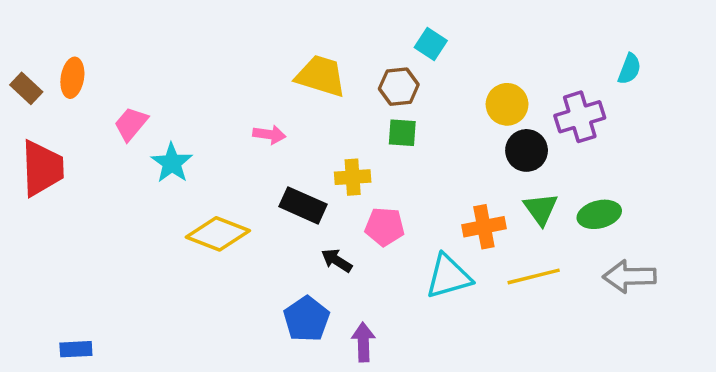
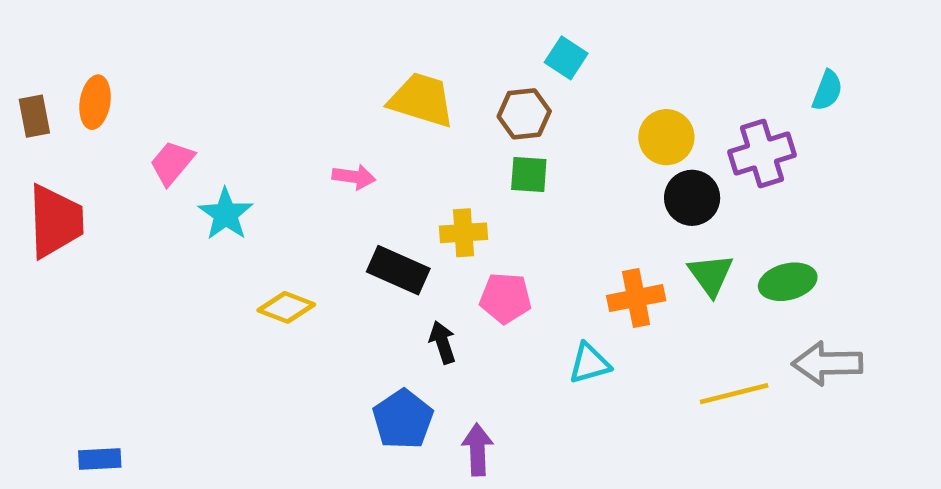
brown rectangle: (26, 88) -> (34, 116), turned 36
yellow diamond: (218, 234) -> (286, 307), size x0.7
black arrow: (337, 260) -> (443, 342), turned 40
cyan triangle: (448, 276) -> (589, 363), size x0.7
yellow line: (534, 276) -> (734, 394), moved

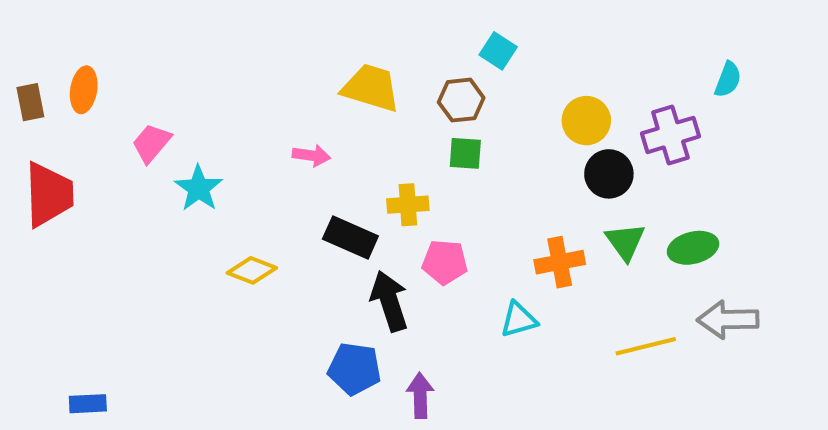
black arrow: (443, 342) -> (389, 301), size x1.6
blue pentagon: (403, 419) -> (355, 369), turned -30

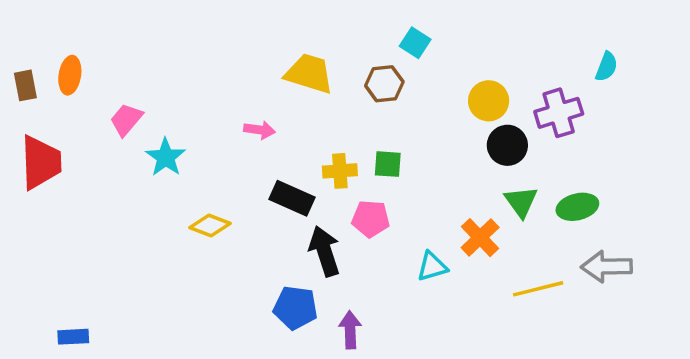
green square: (465, 153) -> (388, 164), moved
orange cross: (560, 262) -> (480, 238), moved, turned -33

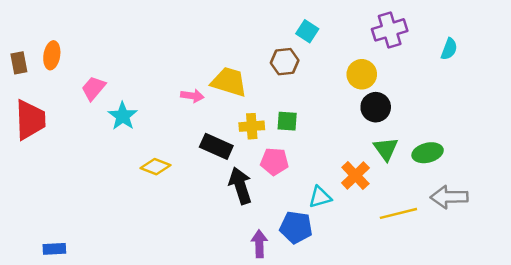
yellow trapezoid: (309, 73) -> (229, 82), moved
purple cross: (559, 113) -> (390, 30), moved
blue pentagon: (295, 308) -> (296, 227), moved

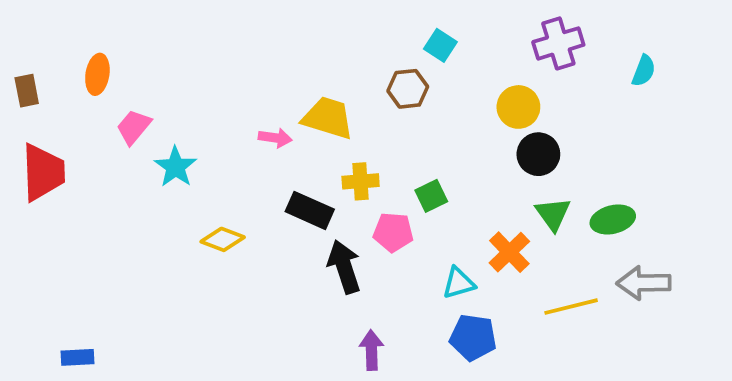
orange ellipse: (52, 55) -> (97, 74), moved
green square: (287, 121) -> (431, 196), moved, turned -30
blue pentagon: (296, 227) -> (473, 337), moved

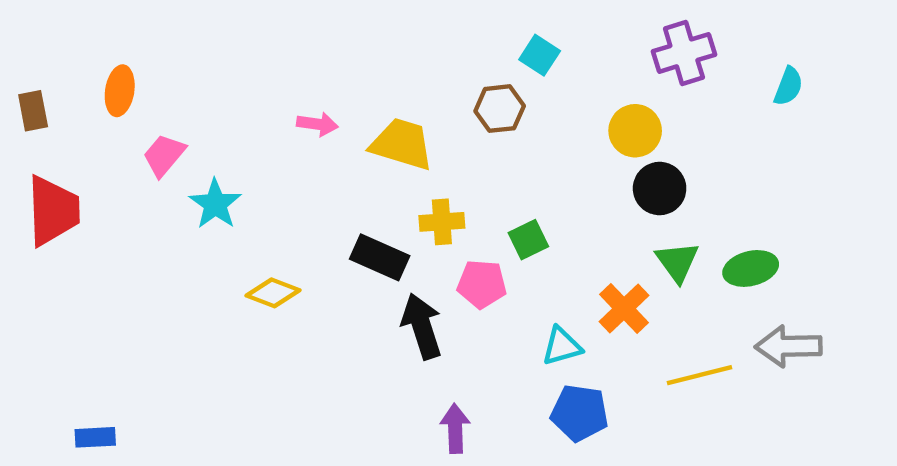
pink arrow: (275, 138) -> (317, 124), moved

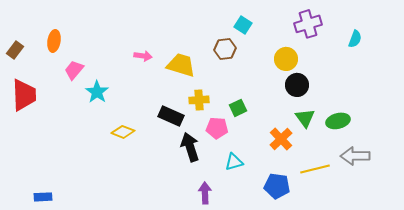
brown rectangle: (33, 111) -> (15, 50), turned 48
cyan triangle: (562, 346) -> (234, 162), moved
blue pentagon: (580, 413) -> (277, 186), moved

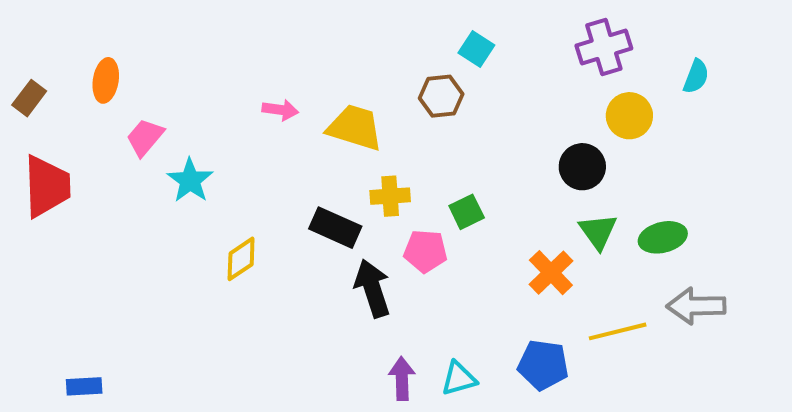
yellow circle: (286, 59) -> (629, 116), moved
yellow diamond: (123, 132) -> (241, 259), turned -55
cyan triangle: (234, 162) -> (459, 379), moved

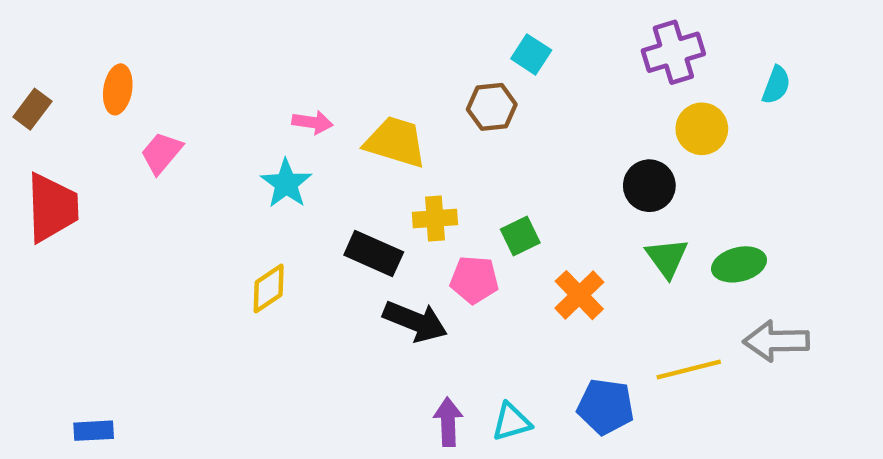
cyan star: (190, 180) -> (286, 183), moved
orange cross: (551, 273) -> (579, 295), moved
black arrow: (372, 288) -> (415, 321), turned 130

